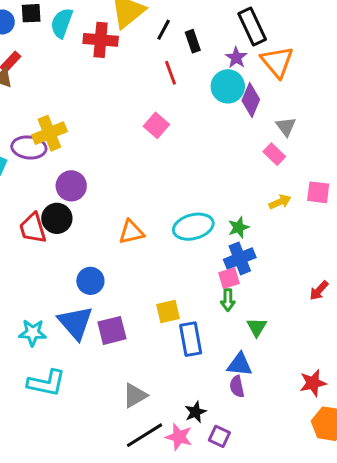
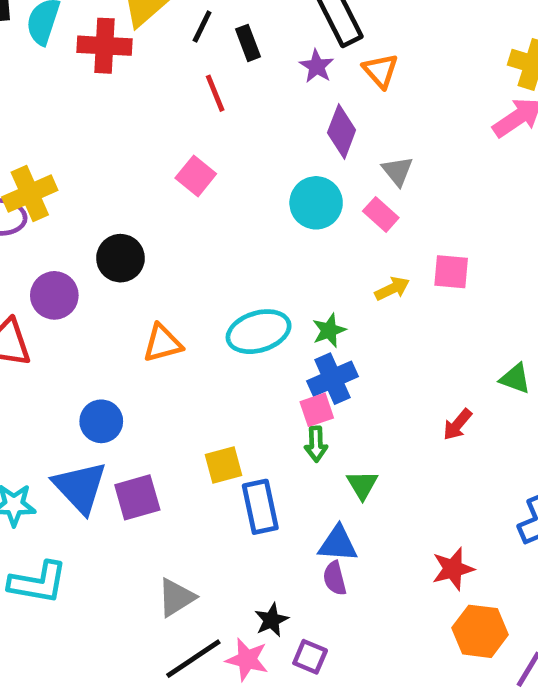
orange triangle: (277, 62) -> (380, 71), size x0.7
cyan circle: (228, 86) -> (316, 203), moved
purple circle: (71, 186) -> (54, 295), moved
black circle: (57, 218) -> (120, 258), moved

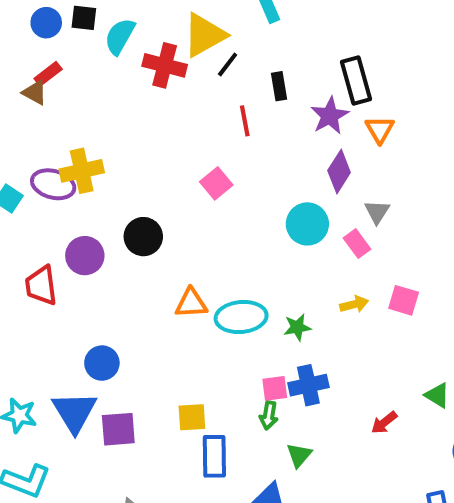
black line: (202, 27) -> (228, 64), moved
purple star: (317, 66) -> (330, 116), size x1.4
orange triangle: (162, 343) -> (191, 303), moved
blue cross: (332, 379) -> (308, 385), moved

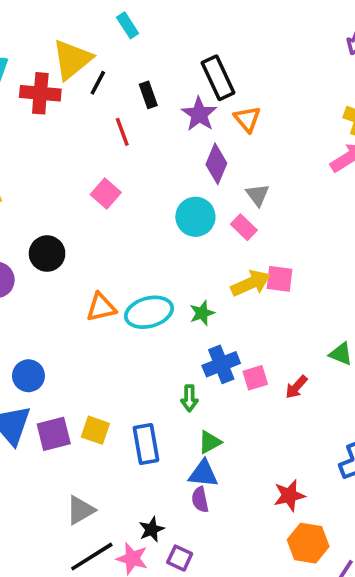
pink square: (404, 300) -> (279, 279), moved
yellow arrow: (354, 304) -> (251, 283), size x1.5
pink square: (275, 388) -> (255, 378), moved
yellow square: (192, 417) -> (95, 430), moved, turned 32
green triangle: (299, 455) -> (210, 442), moved, turned 30

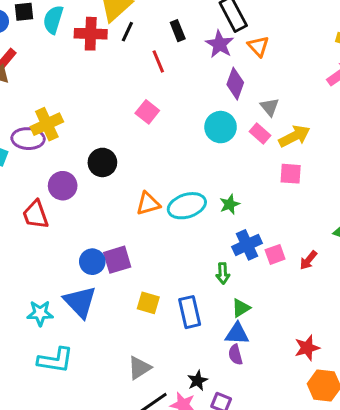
black line: (98, 83) -> (127, 32), moved
yellow arrow: (251, 283) -> (294, 136), moved
purple square: (54, 434) -> (117, 260), moved

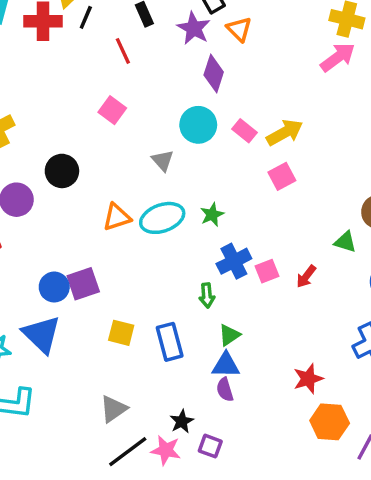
gray triangle: (270, 107) -> (163, 161), moved
pink square: (291, 174) -> (282, 176), turned -30

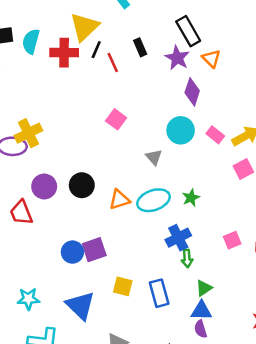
red line: (123, 51) -> (113, 62), moved
black circle: (62, 171) -> (82, 185), moved
blue cross: (234, 261) -> (178, 238), moved
blue triangle: (42, 334) -> (80, 305), moved

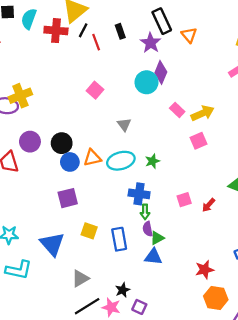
orange triangle: (211, 59) -> (189, 35), moved
cyan circle: (181, 130) -> (146, 82), moved
blue cross: (178, 238) -> (139, 194), turned 30
blue circle: (72, 252) -> (70, 162), moved
purple semicircle: (201, 329) -> (148, 229), moved

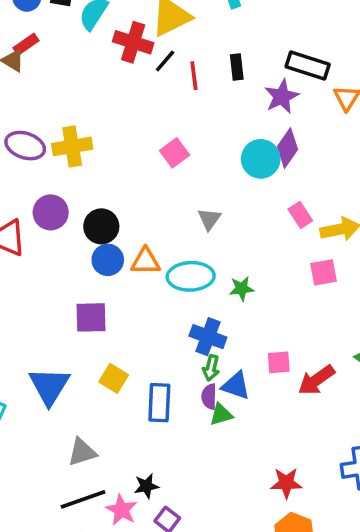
black rectangle: (162, 21) -> (308, 66), turned -60
black line: (83, 30) -> (165, 61), moved
yellow cross: (20, 96) -> (72, 146), moved
red arrow: (209, 205) -> (316, 380), size x1.5
blue triangle: (153, 257) -> (236, 386), moved

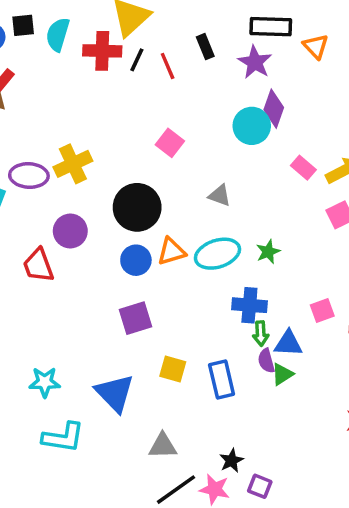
gray triangle: (209, 219) -> (220, 195), turned -30
black circle: (101, 226) -> (137, 207), moved, size x1.4
gray triangle: (82, 452) -> (163, 446), turned 32

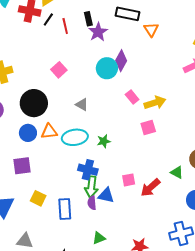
purple star: (255, 62) -> (98, 32), moved
green arrow: (261, 333) -> (91, 187), size x1.5
green triangle: (282, 374) -> (99, 238), moved

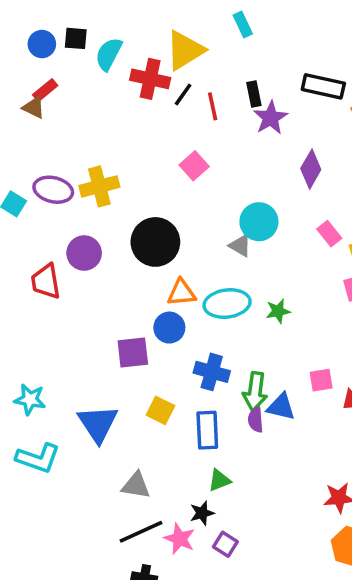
cyan circle: (107, 68) -> (259, 222), moved
pink square: (59, 70) -> (194, 166), moved
blue circle: (28, 133) -> (169, 328), moved
blue cross: (88, 170) -> (212, 372), moved
green triangle: (99, 238) -> (219, 480), moved

